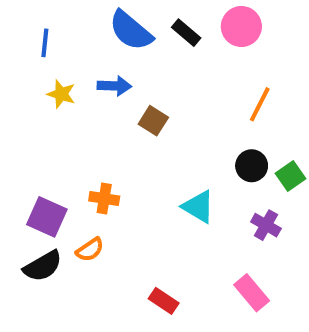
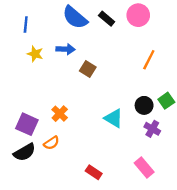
black circle: (252, 166) -> (144, 105), moved
orange cross: (104, 198) -> (60, 114), turned 35

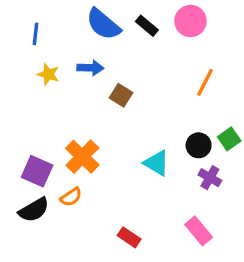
orange cross: (60, 114) -> (82, 157), size x1.5

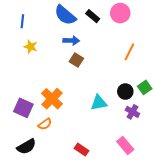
blue arrow: (90, 68) -> (71, 41), moved
cyan triangle: (157, 163) -> (99, 103), turned -42
black semicircle: (34, 210) -> (26, 147), moved

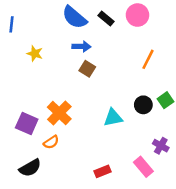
blue line: (22, 21) -> (11, 24), moved
purple cross: (132, 112) -> (161, 146), moved
red rectangle: (82, 150) -> (102, 171), moved, turned -56

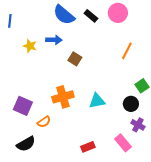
blue arrow: (81, 47) -> (54, 40), moved
black circle: (143, 105) -> (131, 104), moved
orange cross: (59, 113) -> (63, 97), moved, turned 30

